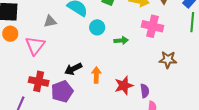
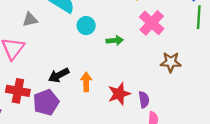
pink cross: (152, 26) -> (152, 23), turned 30

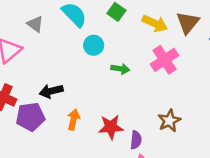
gray triangle: (30, 20) -> (35, 24), turned 35
brown star: (171, 62) -> (169, 121), moved, turned 30
orange arrow: (86, 82) -> (73, 120), moved

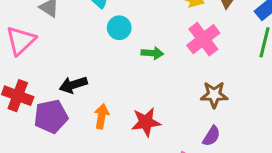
brown star: (169, 121) -> (214, 95), moved, turned 30
purple semicircle: (136, 140) -> (211, 136), moved, turned 30

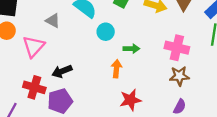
pink cross: (203, 39) -> (177, 48), moved, turned -35
black arrow: (73, 85) -> (62, 71), moved
orange arrow: (102, 116) -> (116, 69), moved

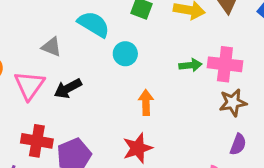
green arrow: (131, 49) -> (190, 65), moved
black arrow: (62, 71) -> (68, 88), moved
red star: (130, 100) -> (138, 148), moved

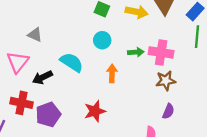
cyan semicircle: (94, 24) -> (72, 62), moved
cyan circle: (125, 54) -> (102, 40), moved
black arrow: (68, 88) -> (42, 77), moved
orange arrow: (146, 103) -> (112, 73), moved

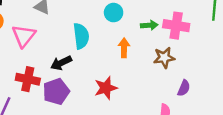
cyan semicircle: (72, 62) -> (81, 36), turned 50
black arrow: (42, 77) -> (61, 63), moved
brown star: (166, 81) -> (164, 58), moved

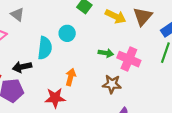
cyan circle: (114, 13) -> (67, 33), moved
orange arrow: (124, 48) -> (71, 77), moved

